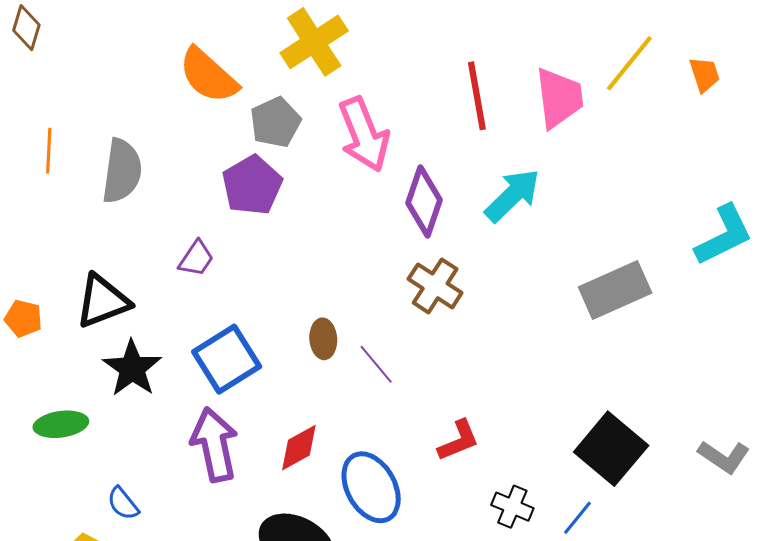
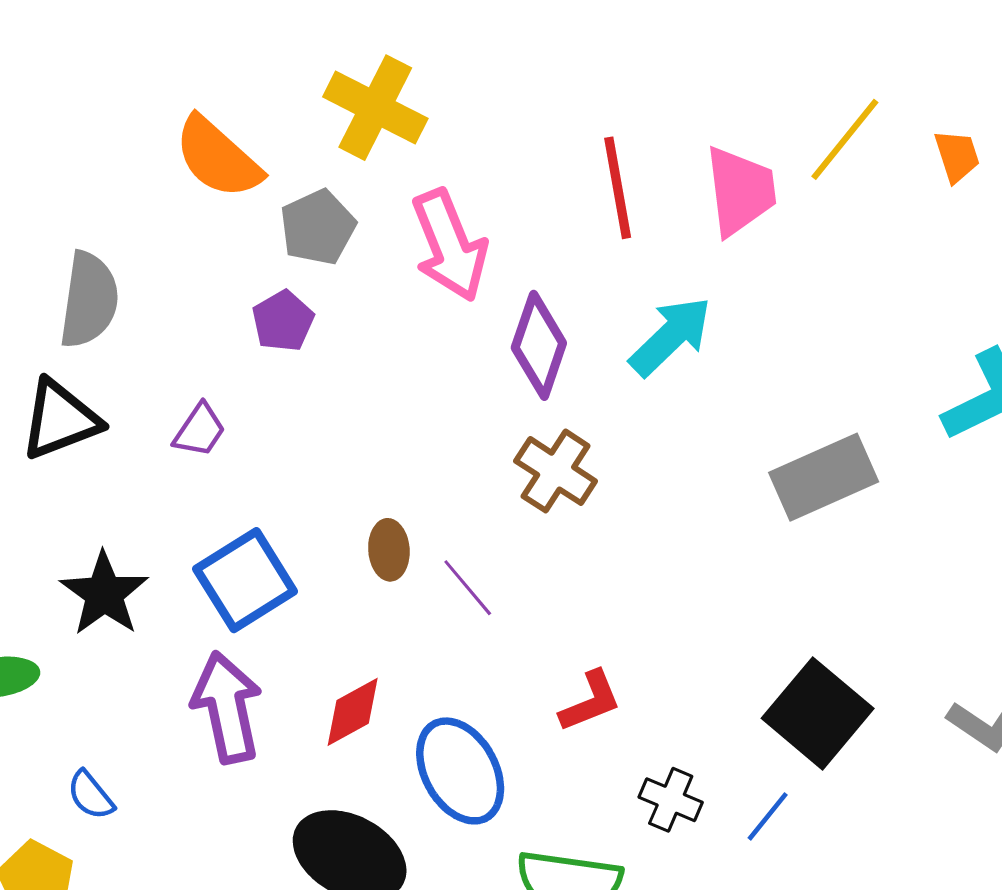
yellow cross: (314, 42) -> (375, 108), turned -30
purple pentagon: (252, 185) -> (283, 321), size x0.7
black triangle: (103, 301) -> (60, 420), moved

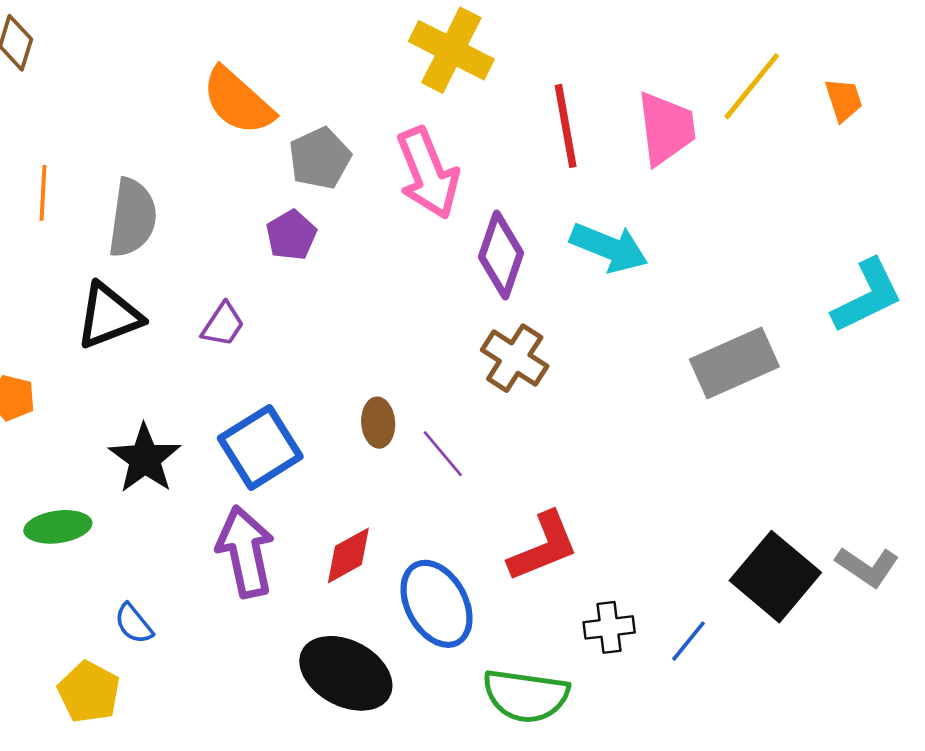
yellow cross: (375, 108) -> (451, 50), moved
cyan arrow: (671, 336) -> (609, 248), turned 66
red L-shape: (590, 701) -> (543, 547), size x1.4
black square: (818, 713) -> (775, 577), moved
black cross: (671, 800) -> (609, 627), turned -30

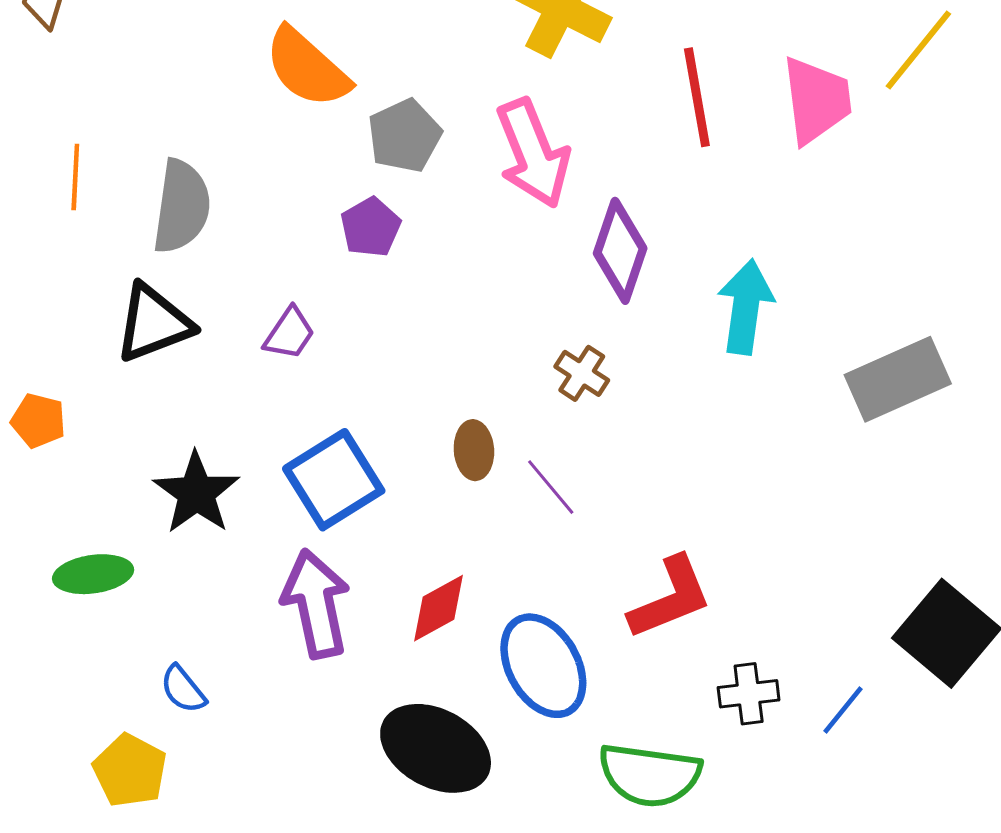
cyan arrow: (609, 248) -> (746, 307), moved, turned -104
brown cross: (515, 358) -> (582, 373), moved, size x0.7

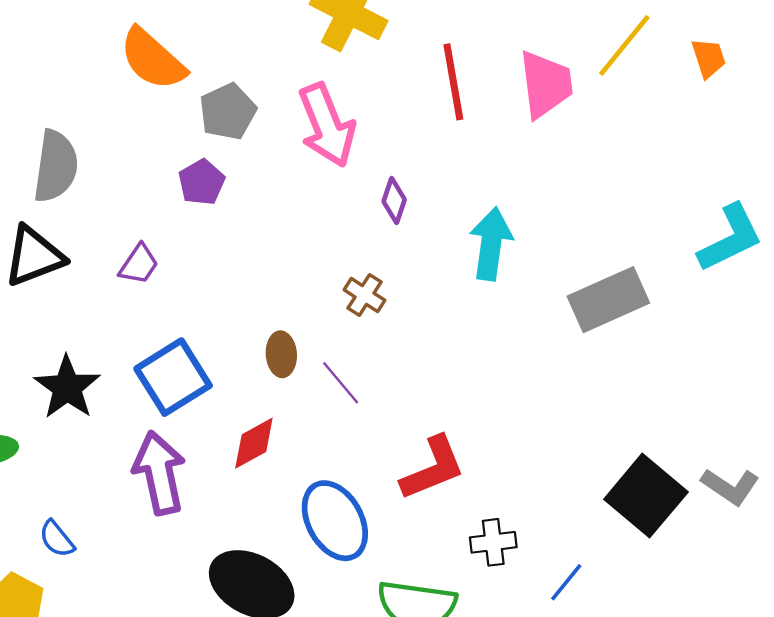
purple diamond: (620, 251) -> (394, 200), size x0.6
red diamond: (439, 608) -> (254, 443), moved
blue line: (843, 710) -> (566, 582), moved

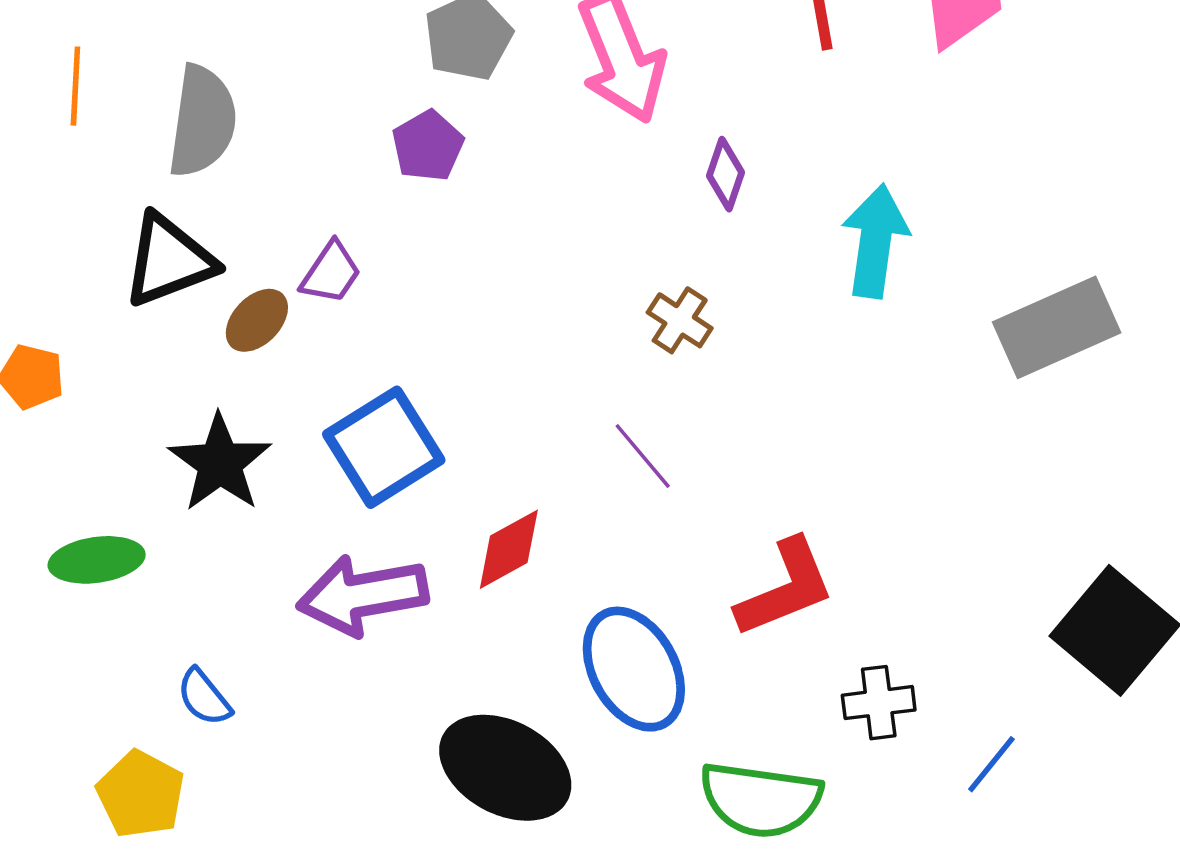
brown ellipse: (281, 354) -> (257, 320), moved, turned 48
purple arrow: (159, 473) -> (363, 595), turned -88

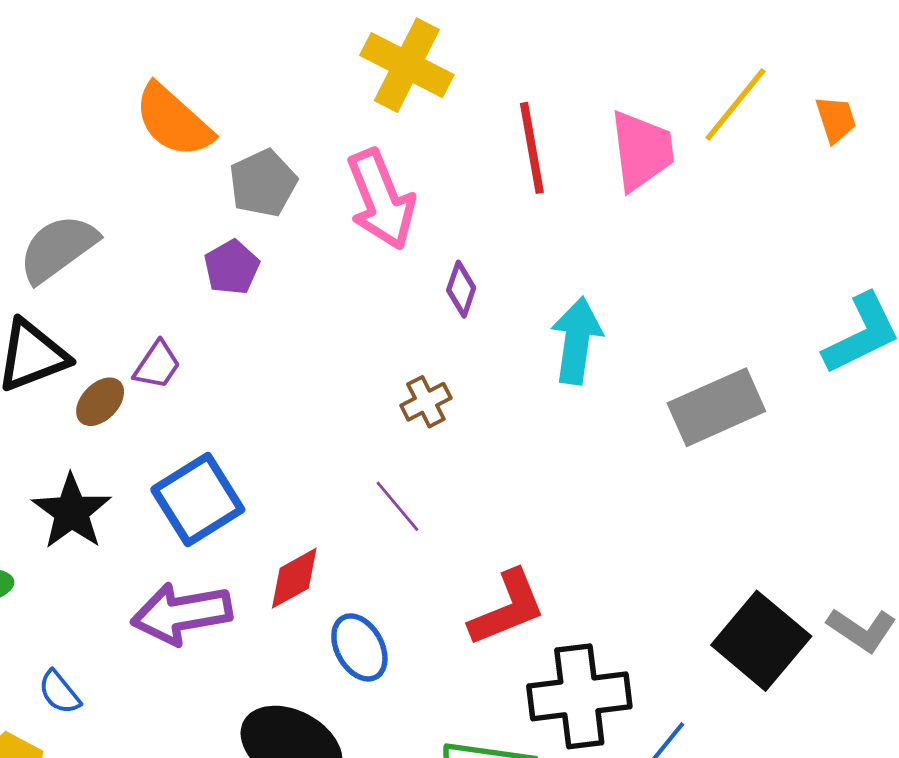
gray semicircle: (202, 121) -> (58, 248), turned -134
brown cross: (680, 320) -> (426, 402), turned 30
blue ellipse: (634, 669) -> (359, 647), moved, size x0.7
black cross: (879, 703) -> (579, 696), size x1.8

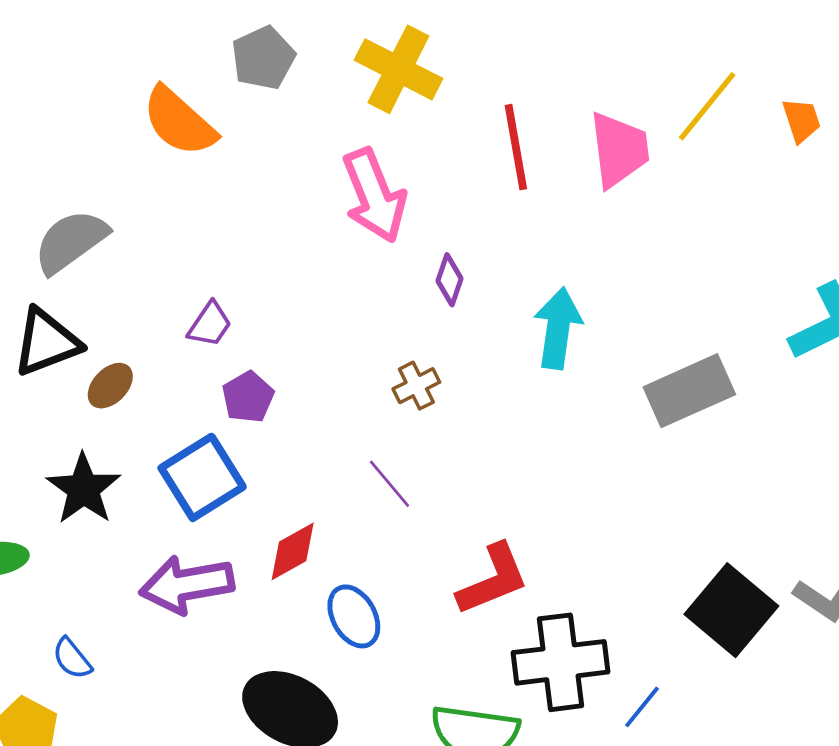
gray pentagon: (263, 183) -> (263, 58), moved
purple pentagon: (232, 267) -> (248, 397), moved
purple trapezoid: (157, 365) -> (210, 324), moved

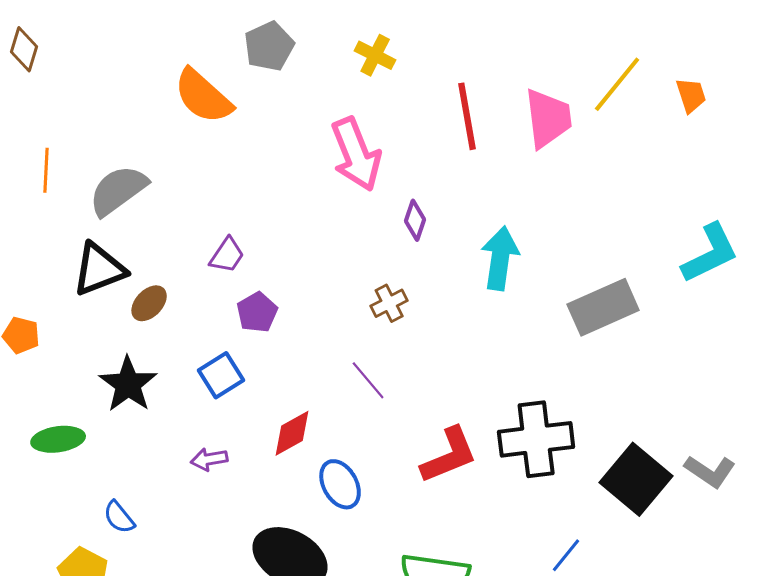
yellow cross: (398, 69) -> (375, 55), size x0.6
blue square: (202, 477) -> (221, 375), size x0.7
purple arrow: (187, 585) -> (209, 459), size x0.5
black cross: (560, 662) -> (536, 439), moved

